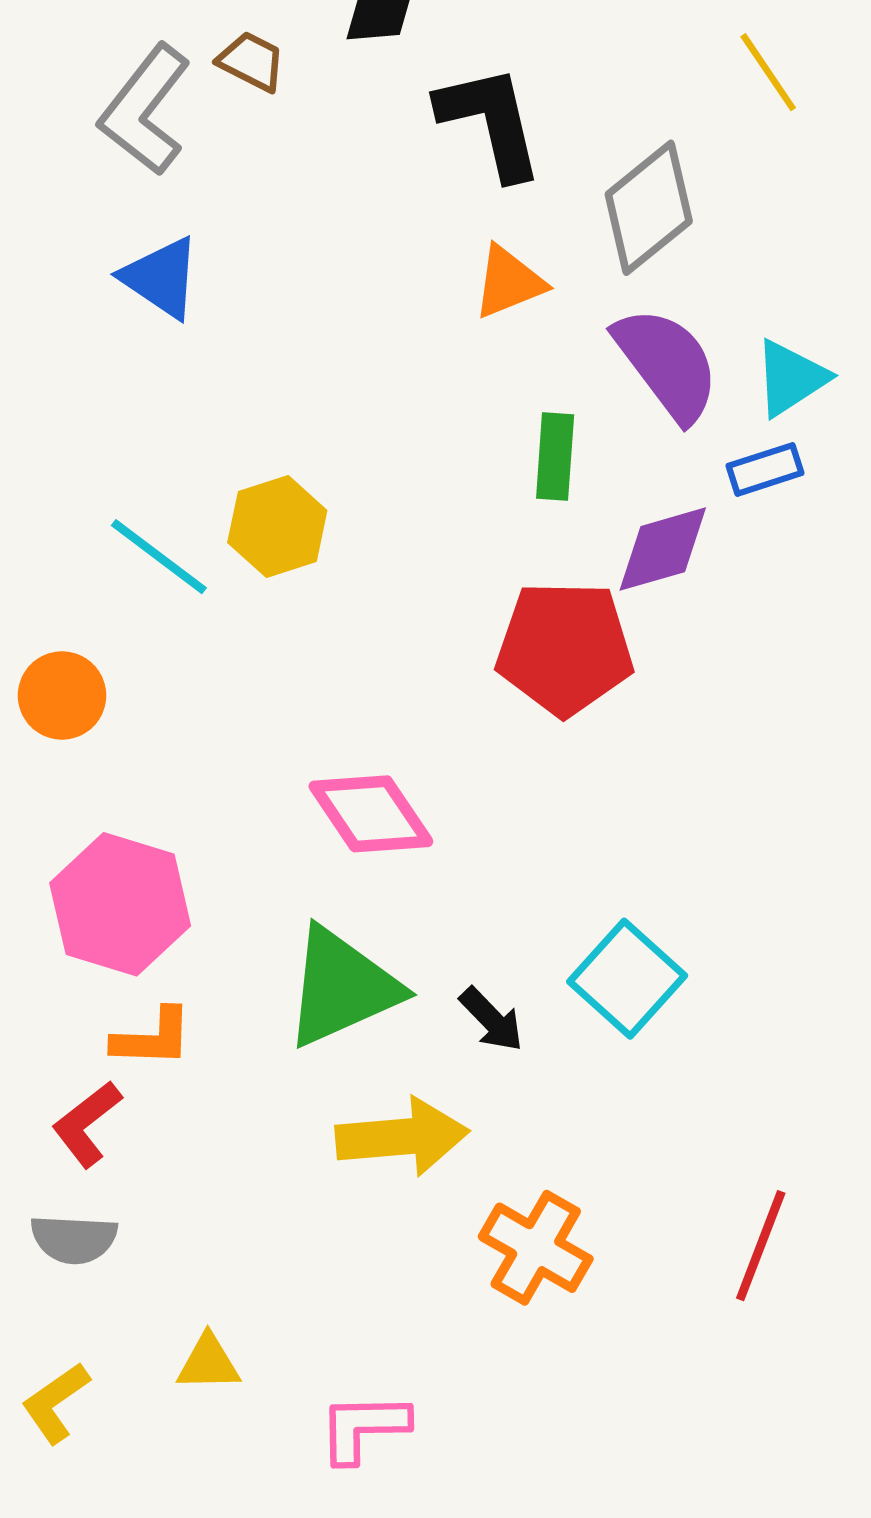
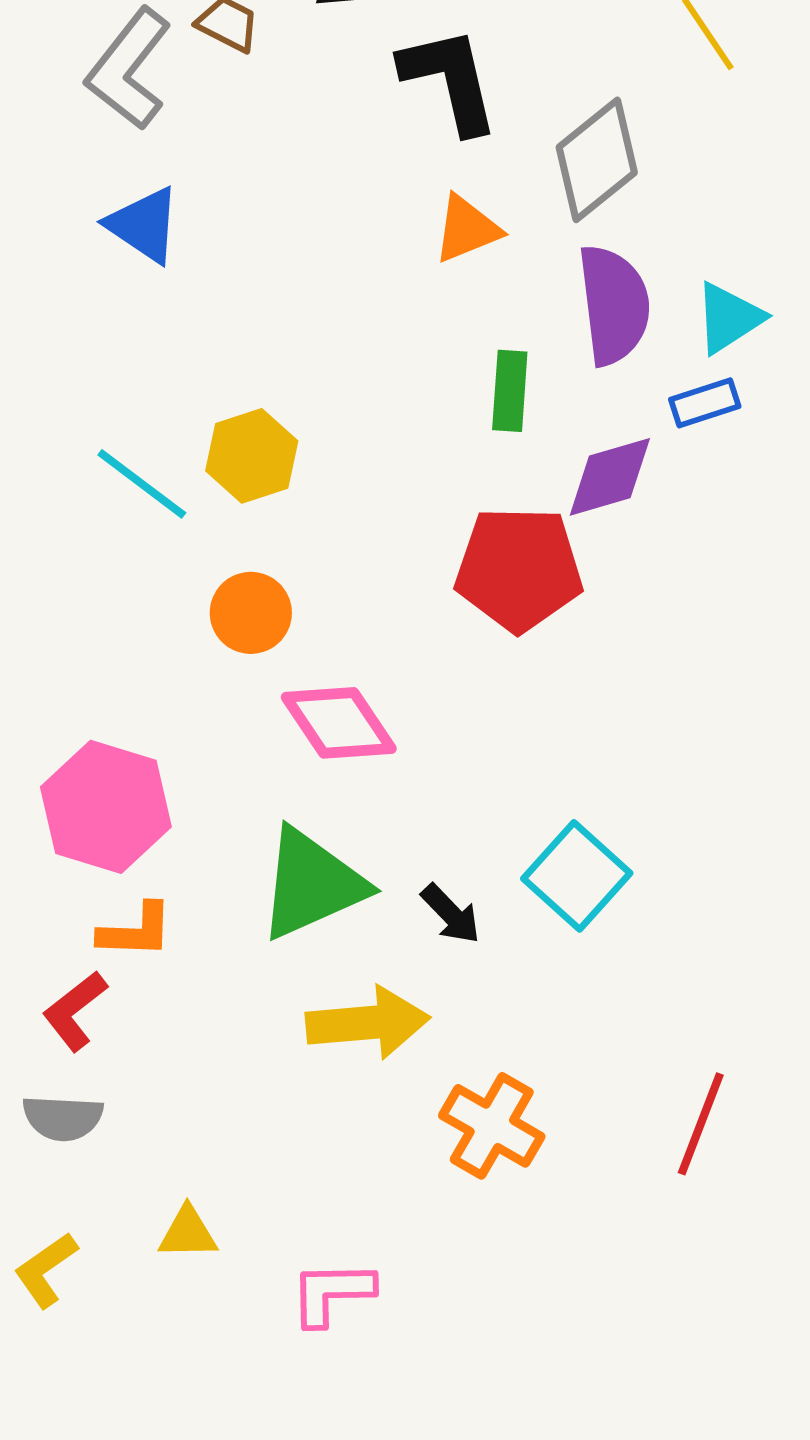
purple semicircle: (667, 364) -> (614, 305), turned 30
orange circle: (62, 695) -> (251, 613), moved

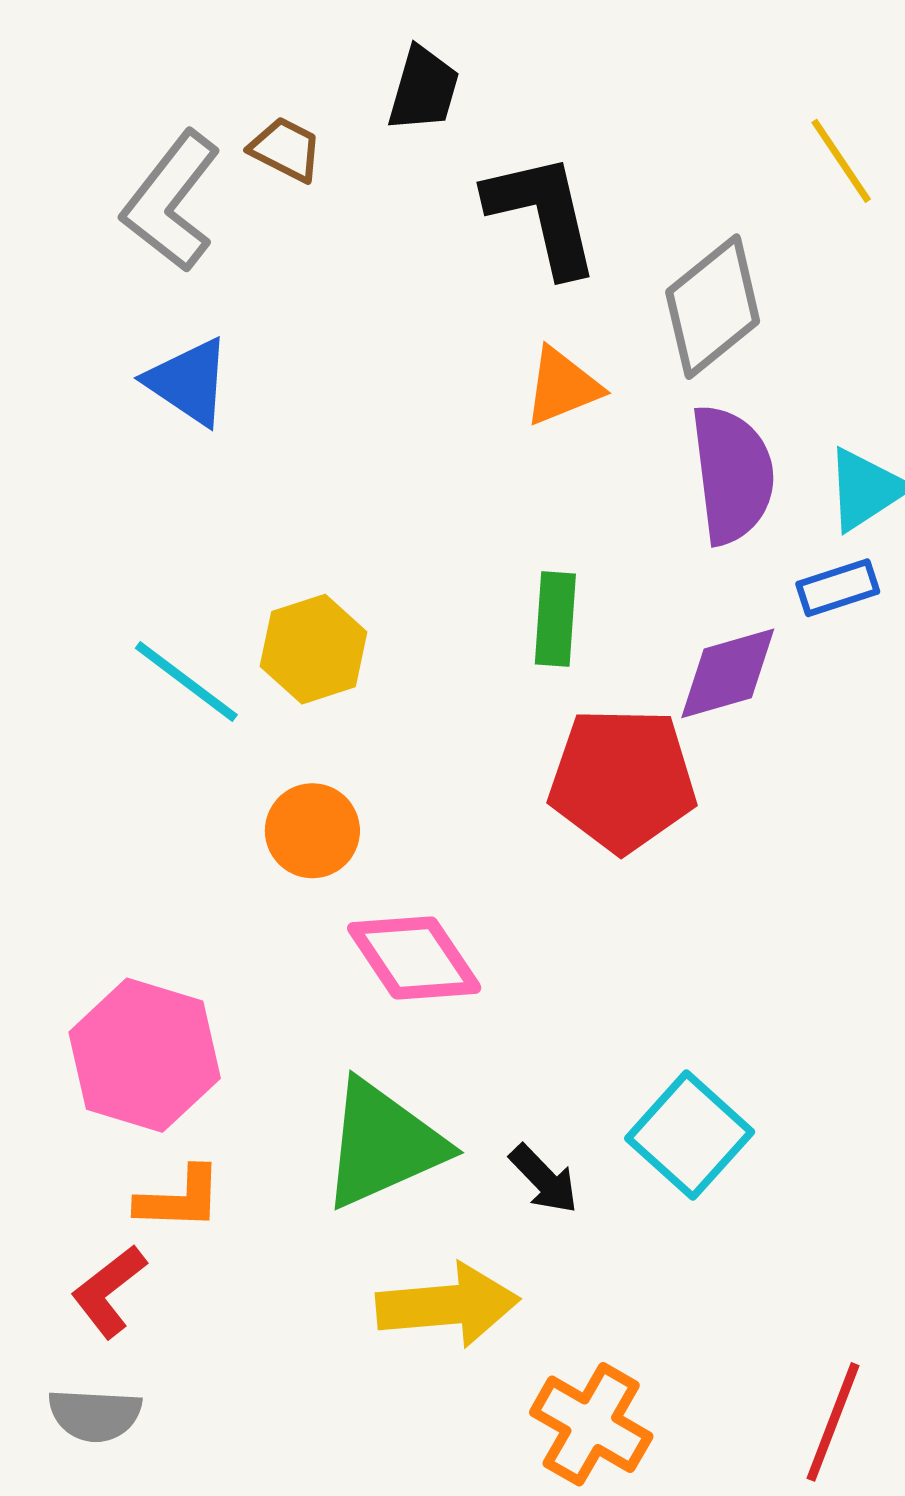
green rectangle: (510, 391) -> (555, 619), moved

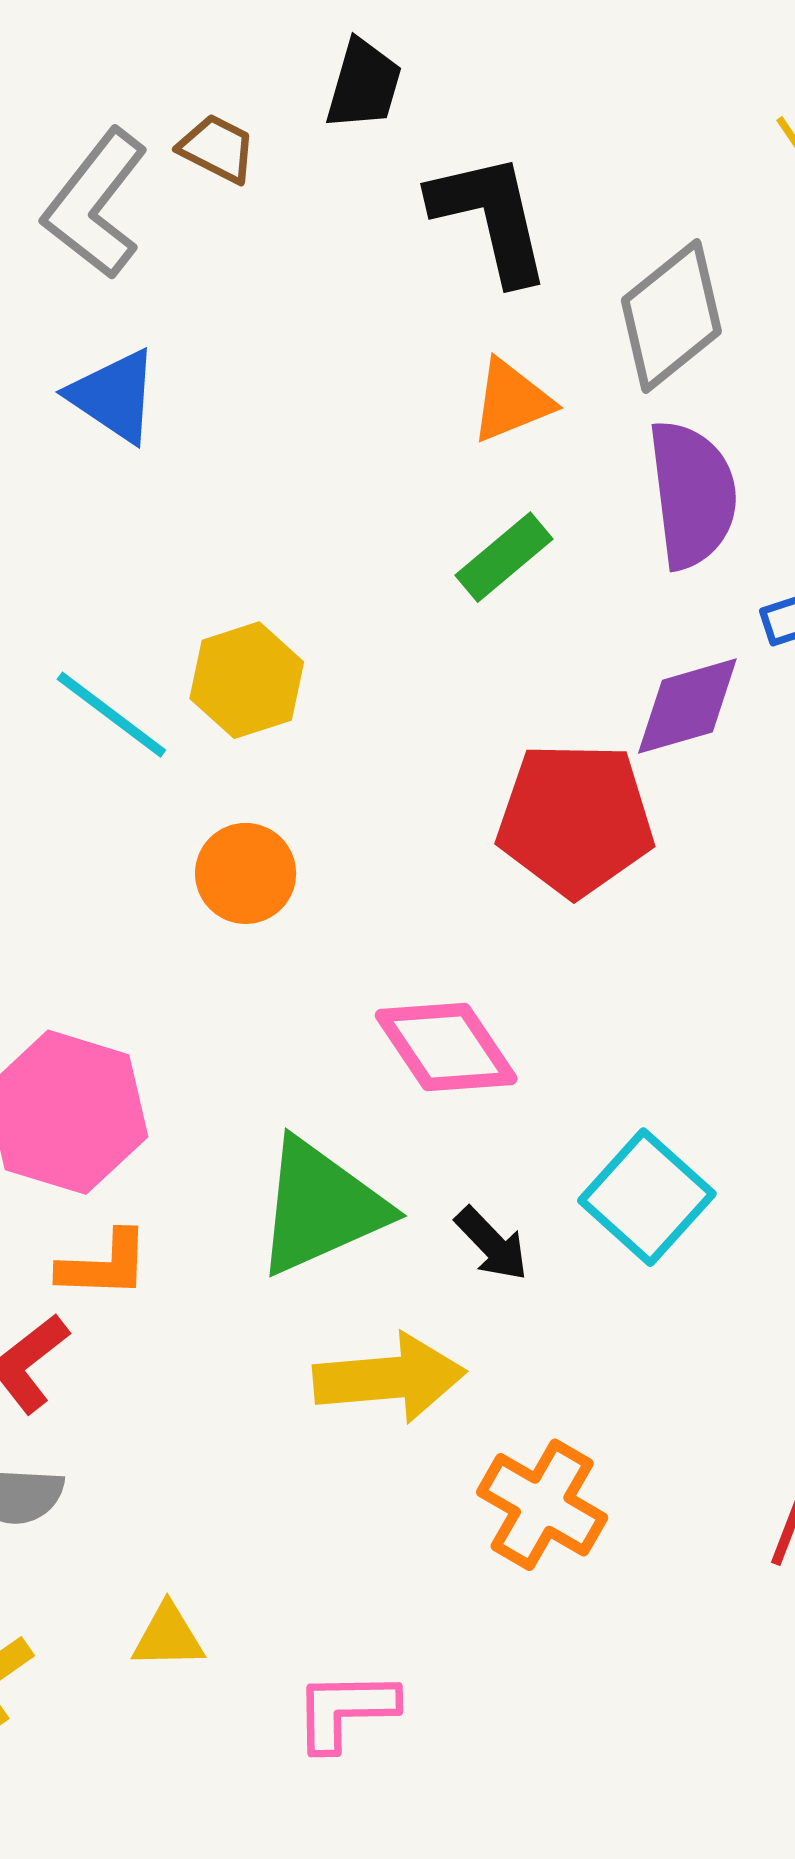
green rectangle: (555, 619) -> (504, 557), moved, turned 46
pink diamond: (414, 958) -> (446, 1047), moved

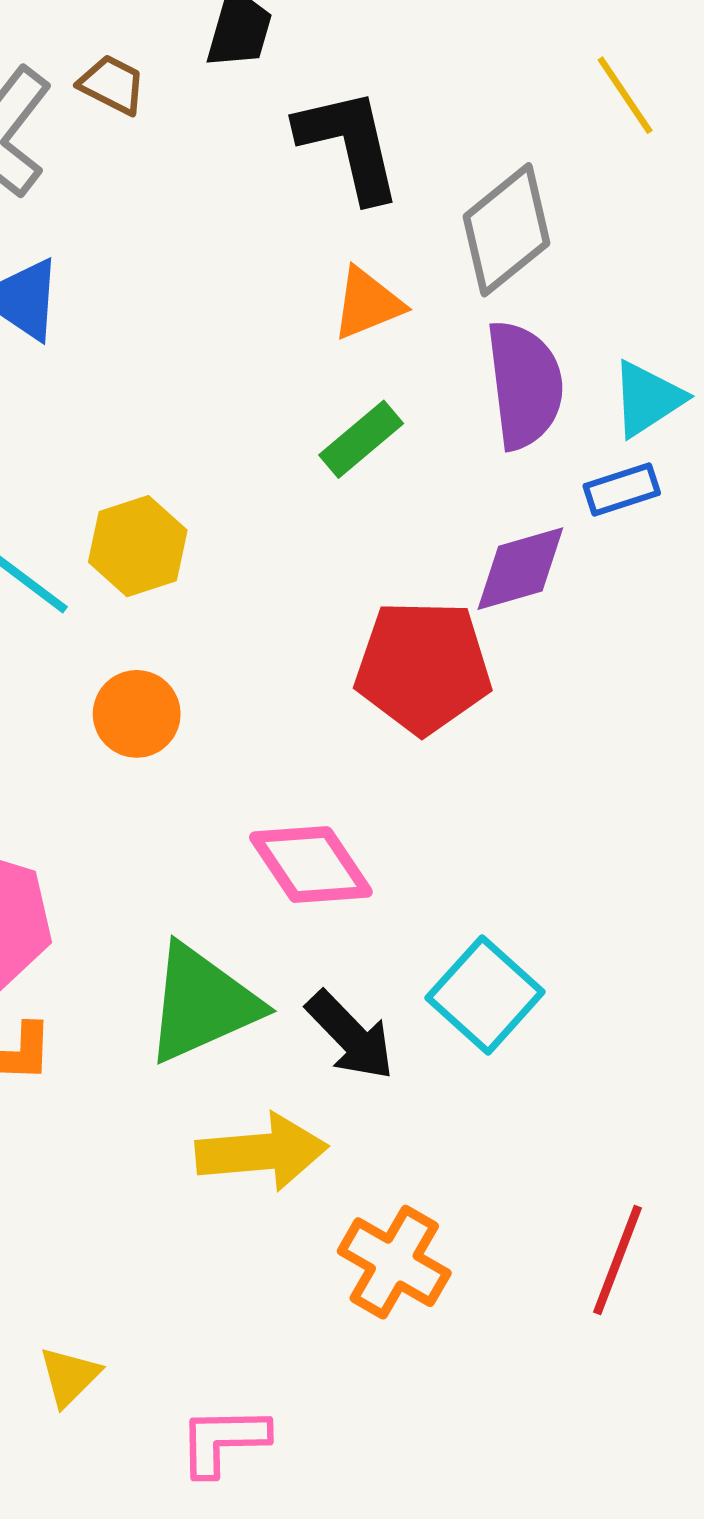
black arrow: (492, 1244) -> (350, 1036), size x1.4
yellow triangle: (168, 1636) -> (69, 1376), turned -44

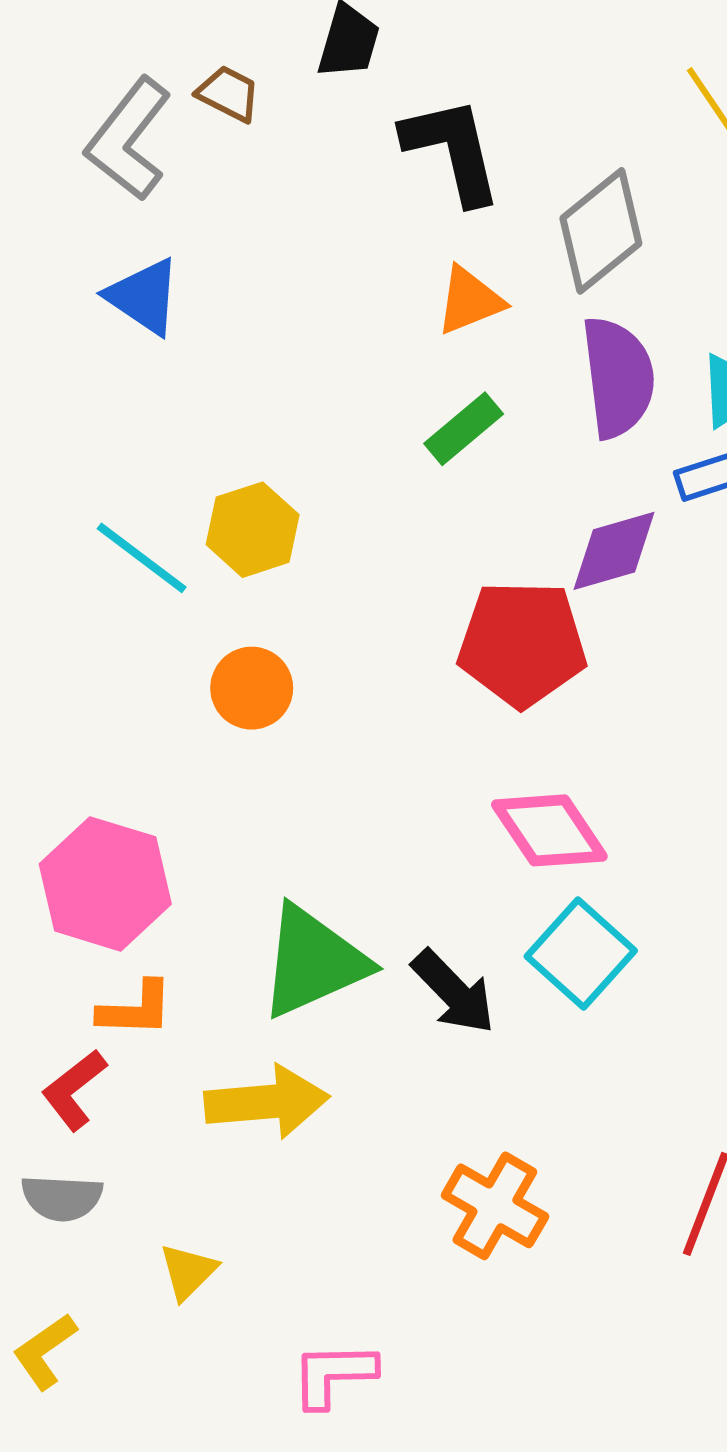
pink diamond: (311, 865) -> (549, 830), moved
yellow arrow: (262, 1152) -> (267, 1102), moved
yellow triangle: (69, 1376) -> (188, 1271), moved

